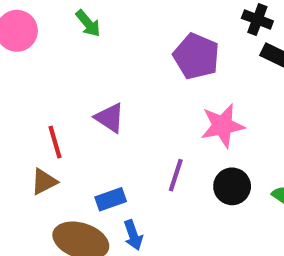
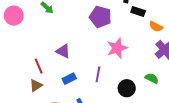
black circle: (232, 186) -> (127, 88), moved
blue rectangle: (111, 199) -> (69, 79), moved

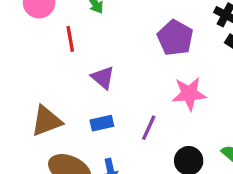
red line: (39, 66) -> (70, 39), moved
brown triangle: (36, 86) -> (46, 121), size x1.5

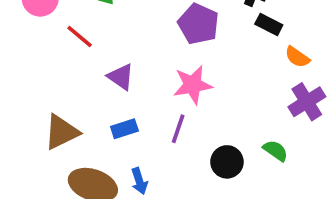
red line: (70, 39) -> (80, 36), turned -35
pink star: (189, 94) -> (193, 85), moved

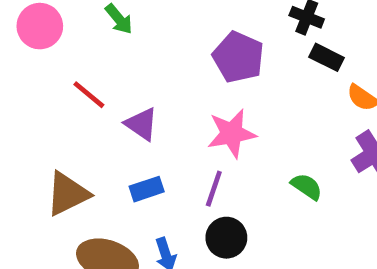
red line: (80, 36) -> (89, 95), moved
green semicircle: (275, 151) -> (307, 187), moved
black circle: (227, 162) -> (226, 238), moved

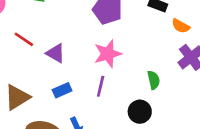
green semicircle: (307, 187) -> (154, 80), turned 48
black circle: (226, 238) -> (140, 112), moved

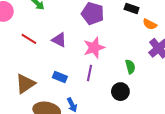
purple triangle: (56, 53) -> (59, 40), moved
blue rectangle: (62, 90) -> (60, 77), turned 48

